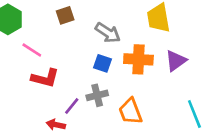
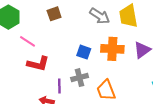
gray arrow: (108, 33) -> (100, 16), moved
purple line: (72, 106) -> (59, 86), turned -40

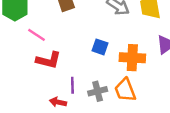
orange cross: (112, 49) -> (132, 58), moved
gray cross: (80, 78) -> (98, 91), moved

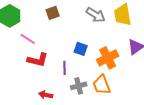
orange cross: (132, 58) -> (108, 58), turned -30
purple line: (72, 85) -> (65, 68), moved

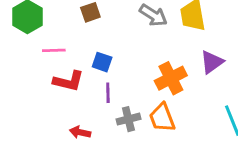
pink line: (28, 39) -> (54, 50), turned -35
blue square: (81, 49) -> (102, 62), moved

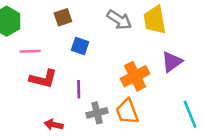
blue square: (102, 62) -> (80, 46), moved

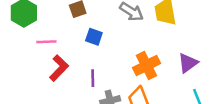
purple triangle: (172, 62) -> (188, 63), moved
red L-shape: (43, 79) -> (59, 68), turned -60

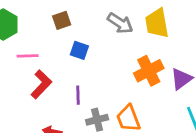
orange cross: (147, 66) -> (149, 71), moved

